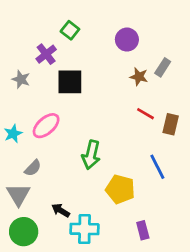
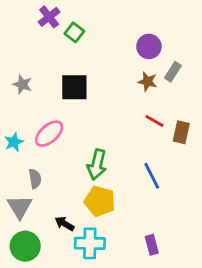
purple circle: (127, 40) -> (149, 46), moved
purple cross: (46, 54) -> (49, 17), moved
blue line: (157, 167) -> (152, 176), moved
gray semicircle: (33, 168) -> (35, 179), turned -54
yellow pentagon: (120, 189) -> (100, 201), moved

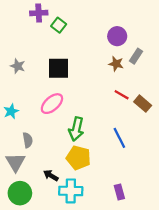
purple cross: (49, 17) -> (39, 13), turned 35
brown rectangle: (181, 132) -> (143, 104), turned -63
pink ellipse: (49, 134) -> (52, 104), moved

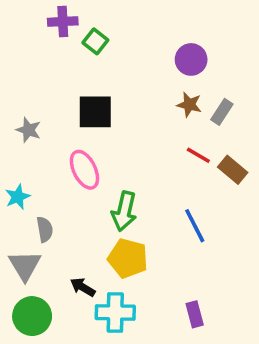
gray rectangle: (136, 56) -> (222, 112), moved
gray star: (18, 66) -> (28, 130), moved
pink ellipse: (52, 104) -> (84, 170), turned -75
cyan star: (11, 111) -> (18, 197), moved

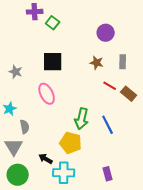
brown star: (189, 105) -> (97, 63), moved
gray rectangle: (222, 112) -> (123, 62), turned -32
green arrow: (124, 211) -> (82, 119), moved

